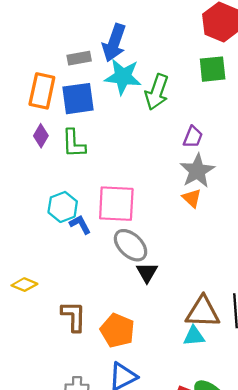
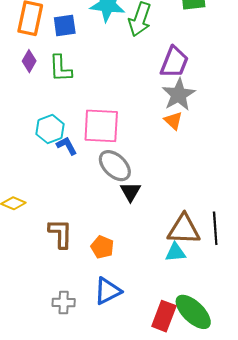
blue square: (78, 99) -> (65, 26), size x0.7
purple trapezoid: (193, 137) -> (174, 62), size x1.5
orange pentagon: (117, 331) -> (102, 247), size x0.7

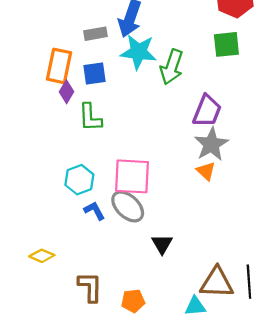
purple diamond: (29, 61) -> (67, 92), moved
blue L-shape: (67, 146) -> (94, 211), moved
gray ellipse: (115, 166) -> (128, 206), moved
orange pentagon: (102, 247) -> (133, 301), turned -30
cyan triangle: (175, 252) -> (195, 306), moved

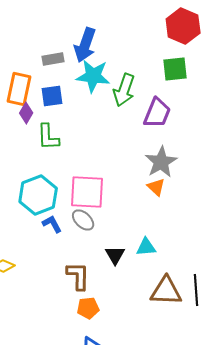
purple trapezoid: (207, 111) -> (157, 113), moved
cyan hexagon: (79, 180) -> (38, 195), size x1.4
gray ellipse: (128, 206) -> (83, 220), size x0.7
brown L-shape: (90, 287) -> (78, 276), moved
cyan triangle: (195, 306) -> (146, 247), moved

